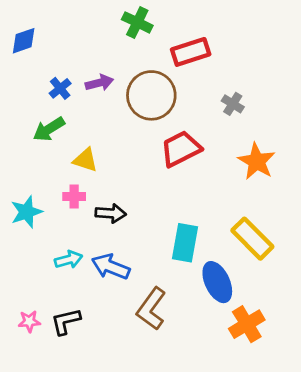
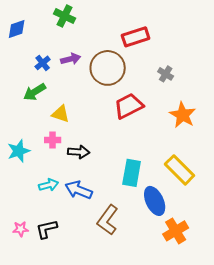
green cross: (137, 22) -> (65, 16), moved

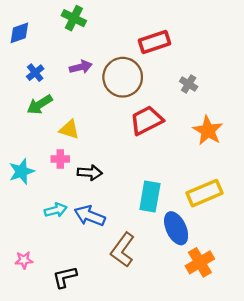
blue cross: (43, 63) -> (35, 73), moved
yellow rectangle: (180, 170) -> (204, 193), turned -68
black L-shape: (47, 229) -> (65, 277), moved

